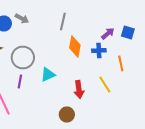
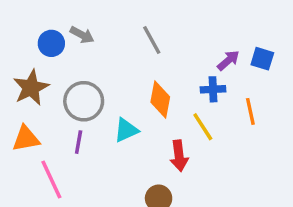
gray line: (63, 22) -> (152, 40), turned -42
orange diamond: (75, 46) -> (160, 100), moved
yellow line: (105, 84) -> (203, 127), moved

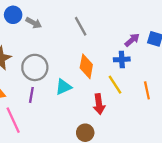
blue circle: (51, 43) -> (13, 15), moved
orange line: (250, 111) -> (147, 90), moved

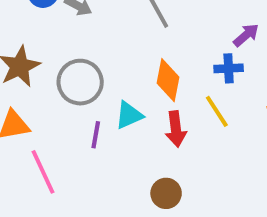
purple line: (31, 95) -> (96, 135), moved
red arrow: (99, 104) -> (176, 129), moved

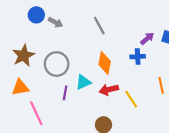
yellow line: (217, 111) -> (131, 99), moved
red arrow: (176, 129) -> (109, 90), turned 84

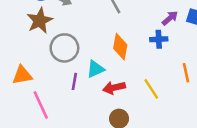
brown star: (23, 55) -> (40, 21), moved
red arrow: (109, 90) -> (114, 88), moved

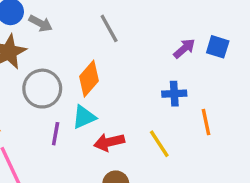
blue cross: (159, 39) -> (174, 94), moved
orange diamond: (120, 47) -> (89, 79), moved, turned 30

